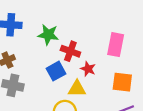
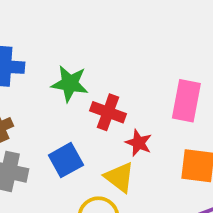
blue square: (56, 71) -> (66, 160), moved
yellow triangle: (77, 89) -> (119, 177), turned 36

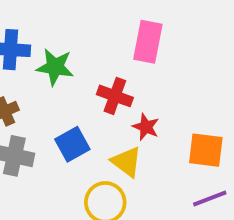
green star: (70, 84) -> (55, 67), moved
pink rectangle: (186, 101) -> (148, 42), moved

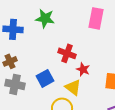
pink rectangle: (148, 42) -> (96, 18), moved
green star: (55, 67) -> (45, 18), moved

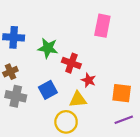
green star: (45, 18) -> (48, 48), moved
yellow triangle: (73, 87) -> (78, 99), turned -42

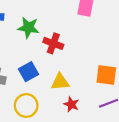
red star: (89, 80) -> (71, 104), moved
yellow circle: (66, 122) -> (26, 105), moved

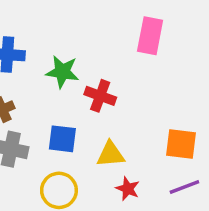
blue square: (28, 72) -> (62, 139), turned 36

